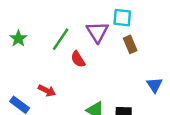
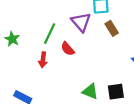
red arrow: (47, 91) -> (43, 60), moved, turned 80

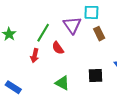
green triangle: (90, 91) -> (62, 83), moved
black square: (116, 92) -> (95, 76), moved

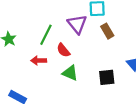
red arrow: (35, 56) -> (39, 61), turned 80
green triangle: (62, 83) -> (70, 73), moved

